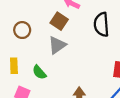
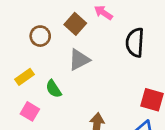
brown square: (59, 21) -> (75, 24), moved
yellow rectangle: (14, 66) -> (25, 77), turned 49

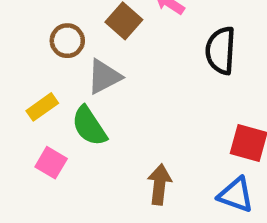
gray triangle: (79, 60) -> (104, 77), moved
green semicircle: (54, 89) -> (89, 126), size x1.4

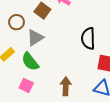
black semicircle: (221, 51) -> (88, 38), moved
pink square: (51, 163) -> (26, 85), moved

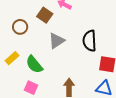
gray triangle: (35, 38) -> (57, 41), moved

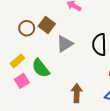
brown square: (45, 15) -> (47, 25), moved
pink square: (31, 88) -> (22, 81), moved, turned 32

